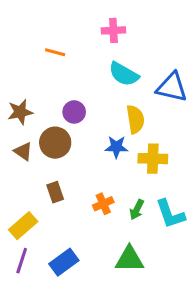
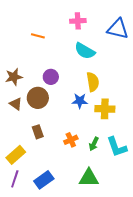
blue triangle: (172, 87) -> (118, 29), moved

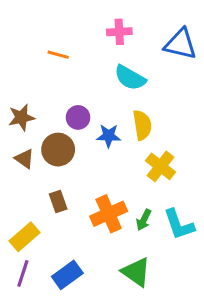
blue star: (80, 101) -> (109, 136), moved
yellow cross: (105, 109) -> (161, 166), turned 36
orange cross: (71, 140) -> (109, 214), size x1.6
green triangle: (89, 178) -> (136, 272), turned 35

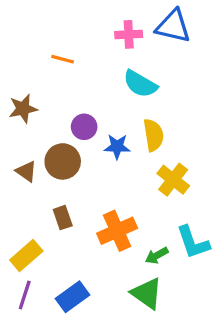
blue triangle: (180, 44) -> (173, 26), moved
brown star: (21, 117) -> (23, 109), moved
green arrow: (144, 220) -> (157, 256), moved, turned 35

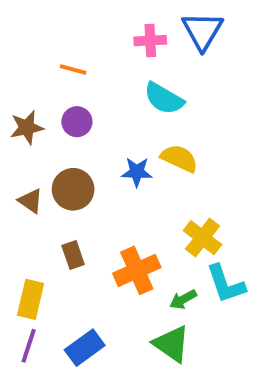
blue triangle: (173, 26) -> (202, 31), turned 48
purple circle: (84, 127) -> (77, 122), moved
yellow semicircle: (153, 135) -> (179, 158), turned -56
yellow cross: (173, 180) -> (202, 238), moved
yellow rectangle: (26, 256) -> (31, 299), turned -36

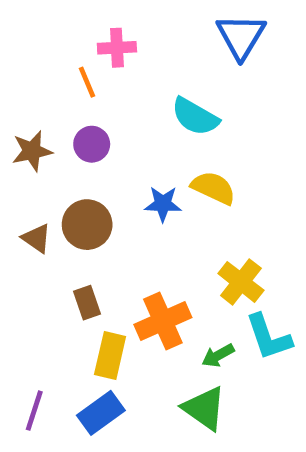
pink cross: (150, 41) -> (117, 48), moved
orange line: (73, 70) -> (87, 82), turned 52
yellow rectangle: (31, 299) -> (110, 355), moved

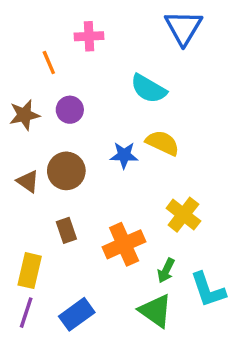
orange line: (87, 82) -> (49, 62), moved
cyan L-shape: (269, 337) -> (208, 290), moved
yellow rectangle: (110, 355) -> (30, 271), moved
green arrow: (218, 355) -> (166, 271), turned -35

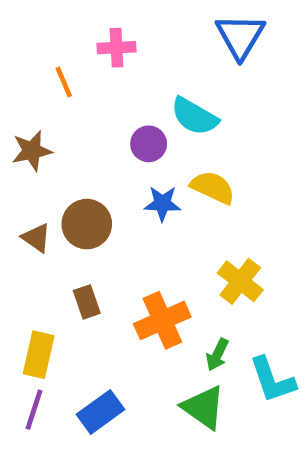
purple circle: (70, 110) -> (149, 144), moved

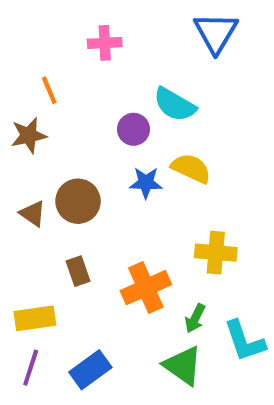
orange line: (64, 82) -> (49, 90), moved
yellow cross: (240, 281) -> (216, 253), turned -33
yellow rectangle: (39, 355) -> (35, 318), turned 69

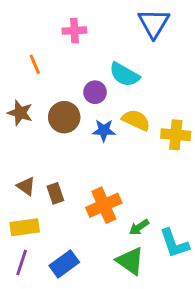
brown star: (29, 135) -> (20, 113), moved, turned 30
brown circle: (78, 201) -> (64, 117), moved
brown triangle: (33, 214) -> (26, 186), moved
yellow cross: (216, 253) -> (176, 135), moved
green arrow: (195, 318) -> (139, 227), turned 30

